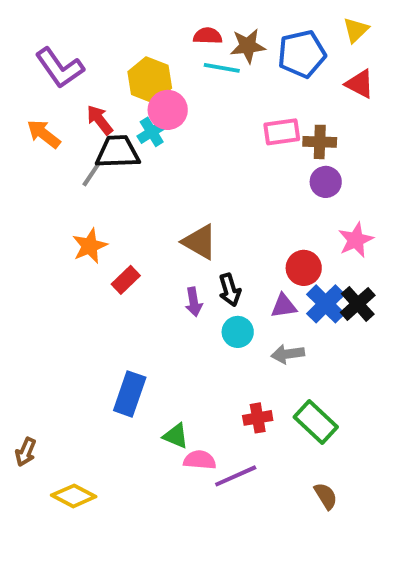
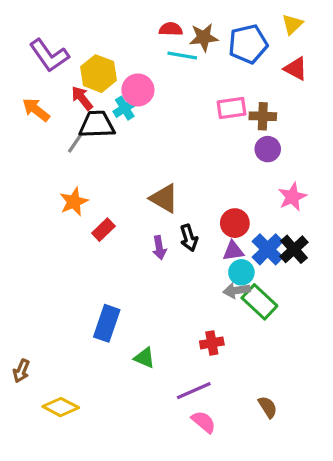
yellow hexagon: (150, 80) -> (98, 74), moved
red circle: (304, 268) -> (235, 223), moved
cyan circle: (238, 332) -> (241, 272), moved
green rectangle: (316, 422) -> (259, 302), moved
pink semicircle: (200, 460) -> (204, 422), moved, turned 35

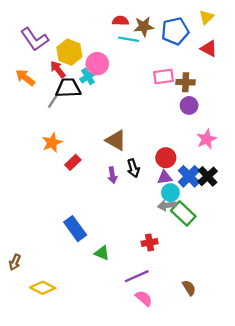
blue rectangle: (107, 323) -> (75, 229), turned -55

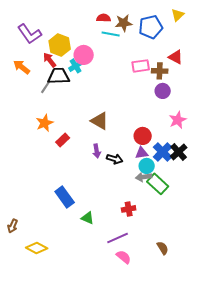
red triangle: (209, 49) -> (176, 57), moved
black arrow: (133, 168) -> (115, 159), moved, turned -56

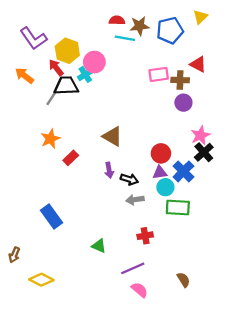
black cross: (179, 152) -> (204, 152), moved
gray arrow: (144, 177) -> (135, 200), moved
green rectangle: (158, 184) -> (178, 208), turned -40
blue rectangle: (65, 197) -> (52, 217), moved

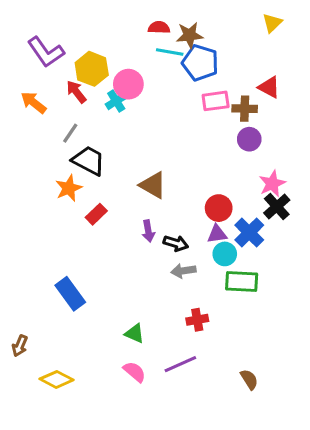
blue pentagon: (170, 30) -> (200, 63), moved, turned 30
black trapezoid: (66, 86) -> (89, 161), moved, turned 30
pink semicircle: (139, 290) -> (134, 372), moved

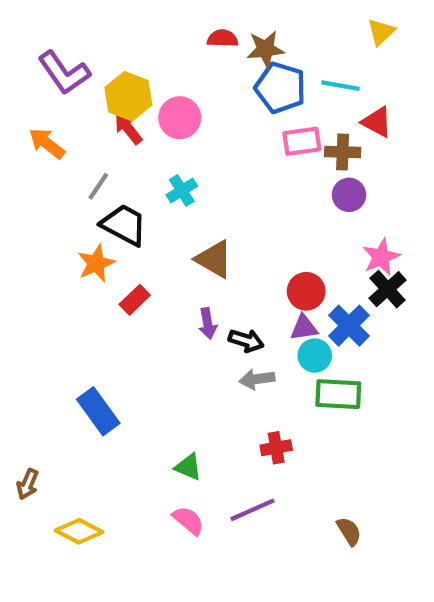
cyan line: (170, 52) -> (340, 86), moved
red arrow: (76, 92) -> (128, 128), moved
cyan cross: (116, 101) -> (182, 191), moved

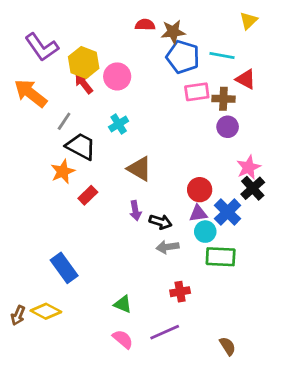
orange arrow: (47, 143) -> (31, 93), size x1.4
yellow diamond: (79, 531) -> (46, 311), moved

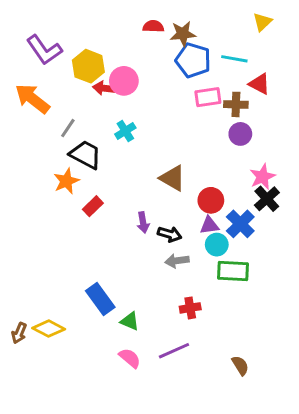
red arrow: (84, 83) -> (105, 88), moved, turned -45
brown triangle: (140, 169) -> (173, 178), moved
blue rectangle: (64, 268) -> (100, 299), moved

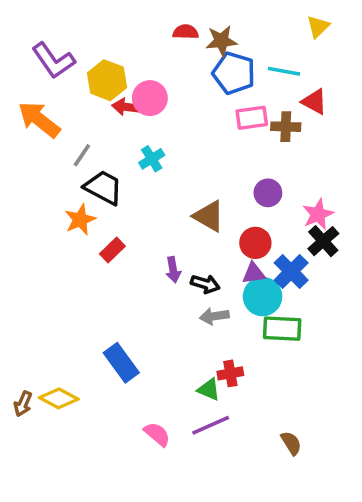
purple circle: (240, 134) -> (268, 193), moved
cyan circle: (217, 245) -> (263, 297), size x1.4
green triangle: (130, 321) -> (209, 389), moved

